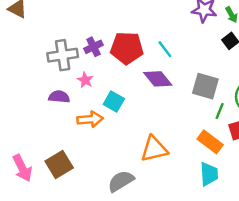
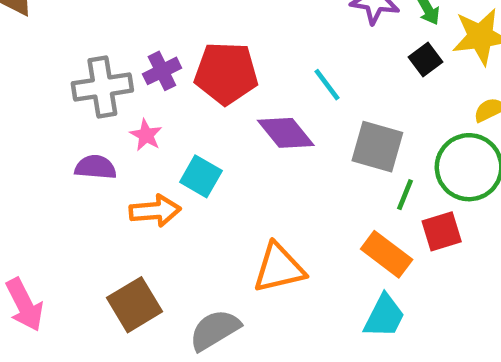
cyan line: (165, 49) -> (327, 85), moved
brown square: (59, 164) -> (134, 305), moved
cyan trapezoid: (209, 174) -> (384, 316), turned 30

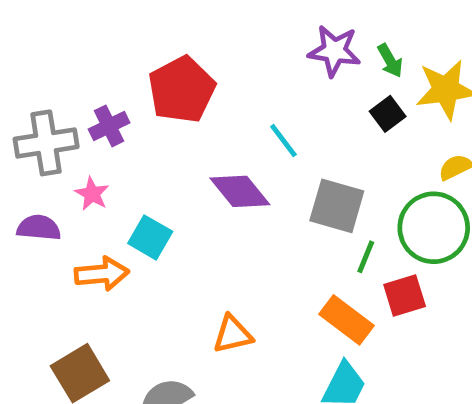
red pentagon: (226, 73) -> (182, 90), moved, turned -30
orange triangle: (279, 268) -> (233, 334), size x0.7

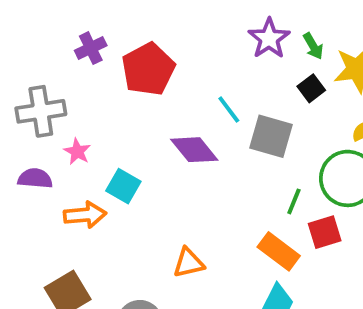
purple star: (334, 51) -> (269, 38), turned 30
purple cross: (109, 126) -> (91, 48), moved
gray square: (337, 206) -> (271, 136), moved

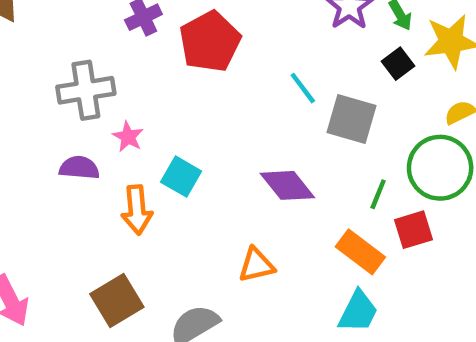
purple diamond: (194, 150) -> (287, 185), moved
orange arrow: (85, 215) -> (137, 210), turned 90

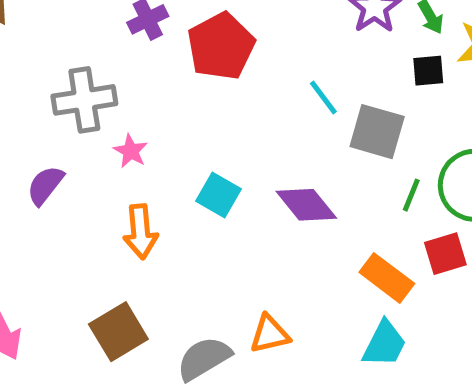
black square: (398, 64) -> (428, 71), turned 32
purple semicircle: (79, 168) -> (45, 185), moved, turned -57
cyan square: (181, 177) -> (218, 195), moved
green line: (378, 194) -> (411, 195), moved
orange triangle: (256, 265) -> (270, 334), moved

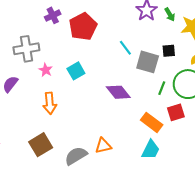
black square: (428, 71) -> (169, 51), moved
cyan square: (218, 195) -> (76, 71), moved, turned 30

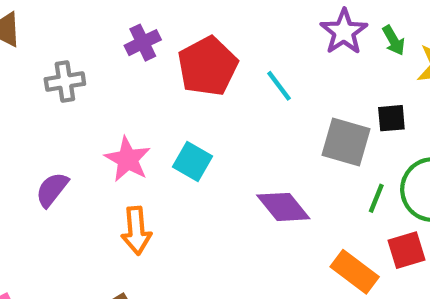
cyan line: (125, 48) -> (279, 86), moved
gray cross: (26, 49) -> (65, 81), moved, size x0.7
pink star: (46, 70) -> (128, 159), size x1.5
cyan square: (76, 71) -> (192, 161), turned -30

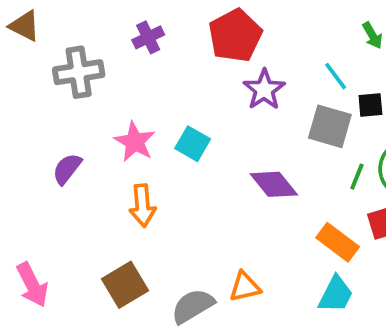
purple star: (344, 32) -> (264, 90), moved
red pentagon: (208, 66) -> (235, 35), moved
gray cross: (65, 81) -> (79, 72), size x1.4
cyan line: (279, 86) -> (336, 76), moved

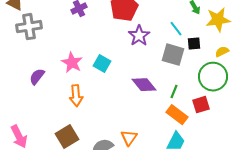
gray cross: (79, 72) -> (29, 27), moved
green line: (357, 177) -> (174, 92), moved
orange triangle: (245, 287) -> (129, 138), turned -42

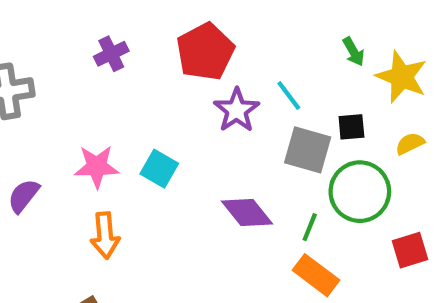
yellow star: (218, 20) -> (402, 77), turned 30
cyan line: (176, 29) -> (289, 96), moved
pink star: (72, 63) -> (97, 167), turned -30
green circle: (213, 77) -> (360, 192), moved
red square: (201, 105) -> (410, 250), moved

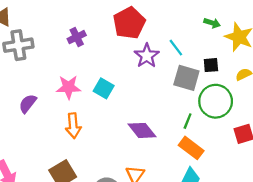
green arrow: (354, 52) -> (212, 23), turned -42
purple cross: (111, 54) -> (77, 37), moved
purple diamond: (247, 213) -> (142, 130), moved

